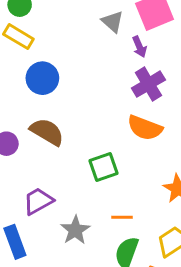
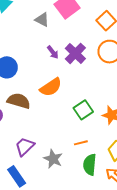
purple arrow: (139, 47) -> (53, 52), moved
orange semicircle: (145, 128) -> (51, 87), moved, turned -40
green square: (103, 167) -> (83, 110), moved

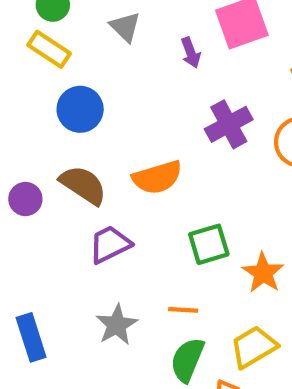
gray triangle: (42, 20) -> (125, 27), moved
purple arrow: (53, 52) -> (191, 53), moved
purple trapezoid: (25, 147) -> (110, 244), moved

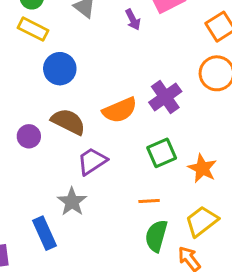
purple cross: (229, 124) -> (165, 97), moved
gray star: (117, 325) -> (72, 202), moved

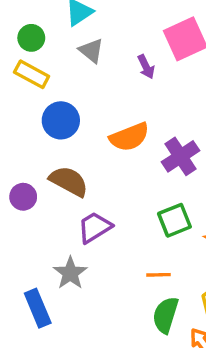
orange semicircle: (120, 110) -> (129, 137), moved

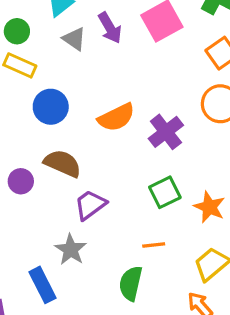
purple arrow: (146, 67) -> (110, 28), moved, size x1.4
green semicircle: (165, 315) -> (131, 283), moved

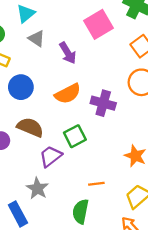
purple arrow: (110, 28) -> (68, 53), moved
purple cross: (166, 132) -> (103, 103), turned -35
green square: (165, 192) -> (75, 136), moved

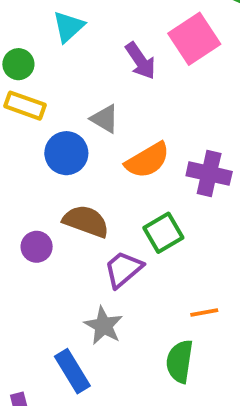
gray triangle: (37, 39) -> (105, 119), moved
purple arrow: (68, 53) -> (140, 61), moved

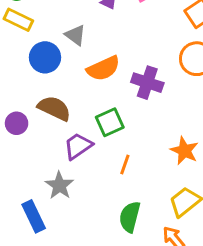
orange line: (204, 312) -> (125, 164), moved, turned -66
green semicircle: (180, 361) -> (130, 217), moved

